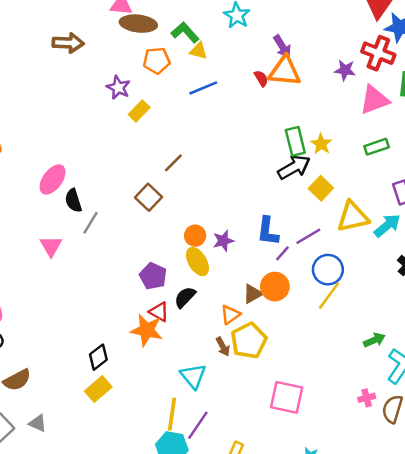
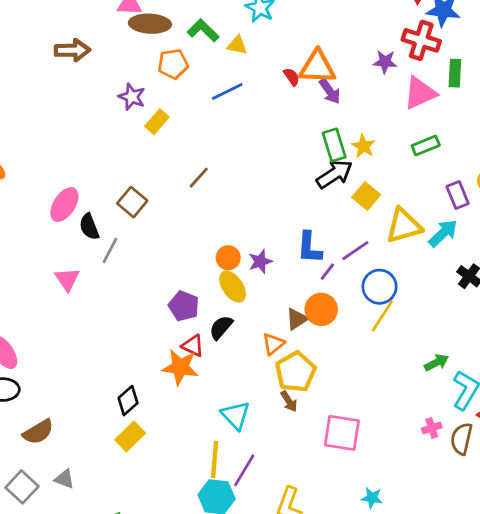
purple arrow: (282, 46) -> (330, 91), moved
yellow triangle: (199, 51) -> (237, 45), moved
brown square: (149, 197) -> (132, 202), moved
brown arrow: (223, 347) -> (289, 401), moved

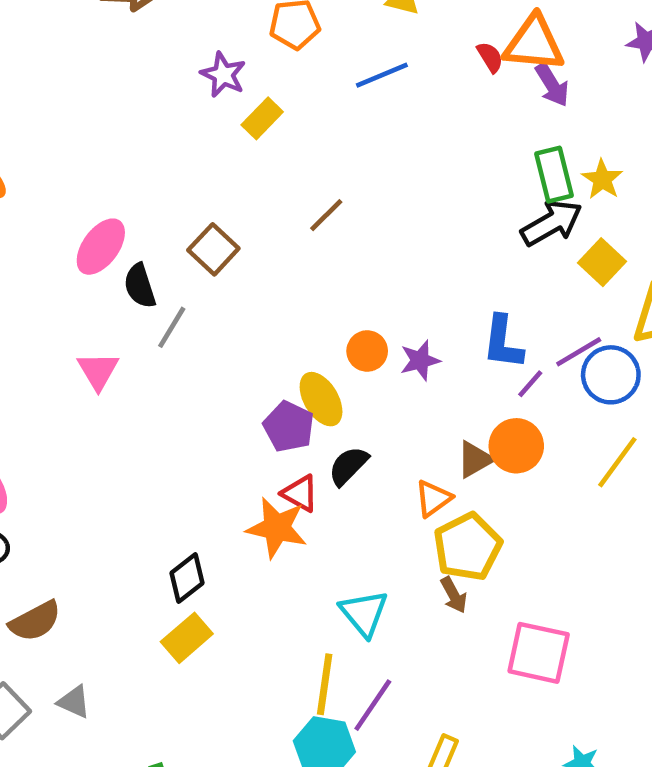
yellow ellipse: (233, 287) -> (321, 399), moved
blue circle: (380, 287) -> (611, 375), moved

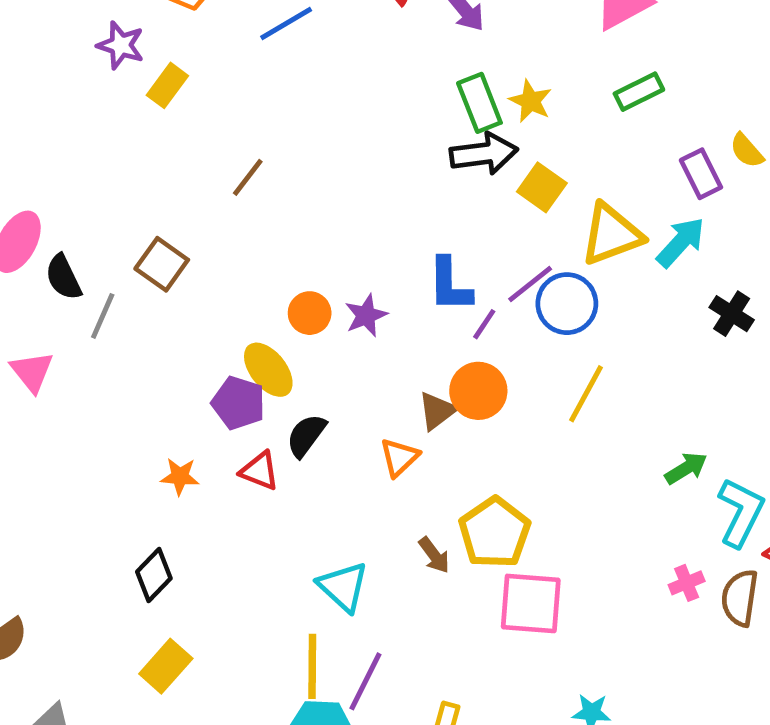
black arrow: (552, 223) -> (484, 154), turned 30
brown square: (213, 249) -> (162, 264), moved
orange star: (277, 528) -> (180, 476), moved, size x0.6
yellow pentagon: (468, 547) -> (495, 533), moved
yellow rectangle: (187, 638) -> (166, 666), moved

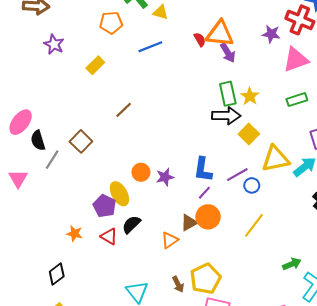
purple star: (121, 45) -> (54, 44), moved
blue circle: (567, 304) -> (252, 185), size x0.6
purple line: (484, 324) -> (204, 193), moved

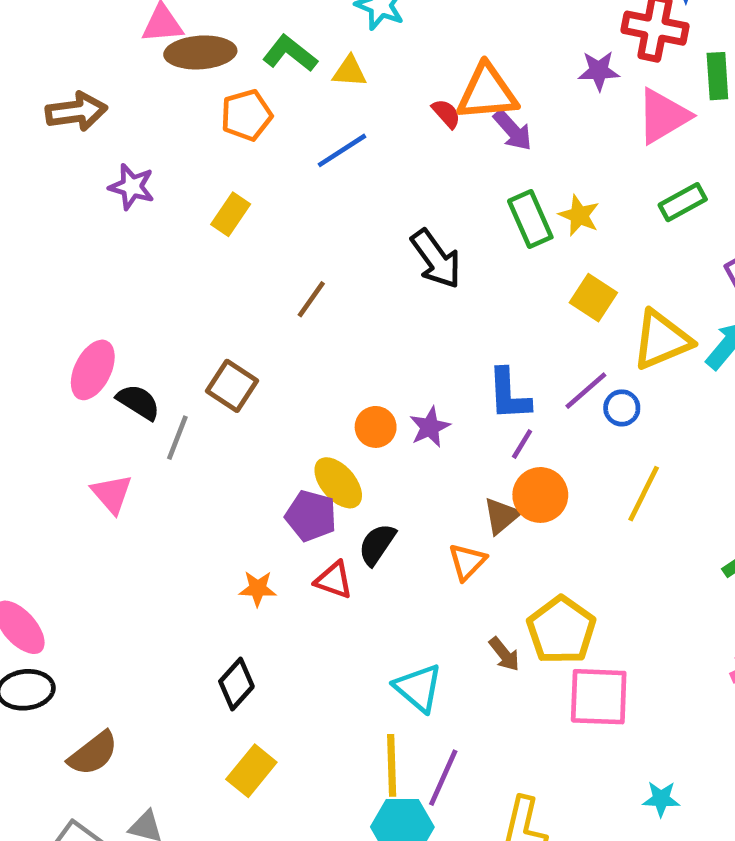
black arrow: (226, 116) -> (436, 259), moved, turned 64
black semicircle: (38, 140) -> (138, 402), turned 150

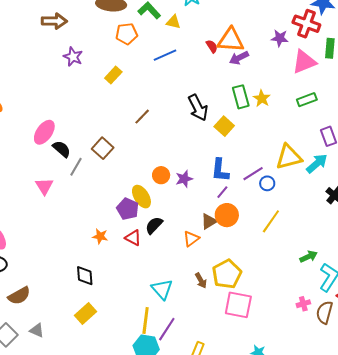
purple arrow: (513, 130) -> (239, 58), turned 96
yellow square: (593, 298) -> (224, 126), moved
black diamond: (236, 684) -> (85, 276), turned -55

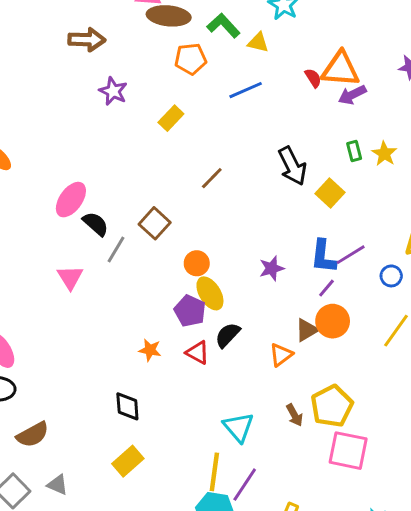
green rectangle: (241, 97) -> (354, 151), size x0.6
purple line: (253, 174) -> (351, 255), moved
orange circle: (161, 175) -> (197, 263), moved

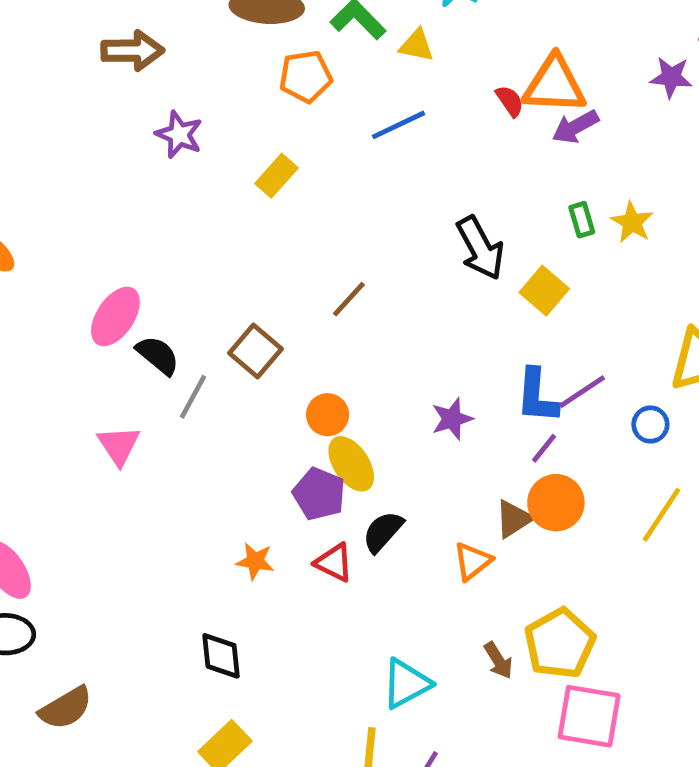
brown line: (212, 178) -> (349, 299), moved
cyan triangle: (238, 427) -> (406, 684), turned 44

